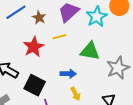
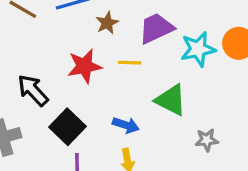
gray star: (118, 68) -> (207, 140), size x0.6

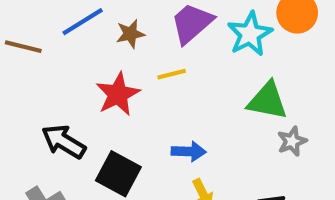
brown star: (107, 23) -> (130, 34), turned 30
green triangle: (171, 100) -> (267, 101), moved

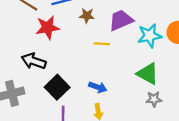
red star: (118, 94) -> (48, 27), moved
black arrow: (64, 142) -> (34, 61), turned -30

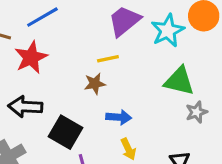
brown star: (87, 16) -> (95, 84), moved

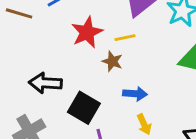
red star: (31, 57) -> (87, 32), moved
brown star: (95, 84) -> (112, 61), turned 30

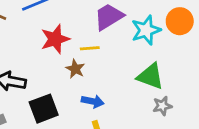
black square: (84, 108) -> (44, 109), turned 32

